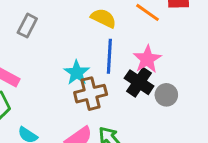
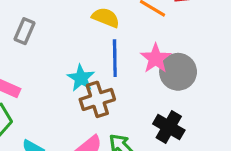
black cross: (139, 82) -> (169, 127), moved
gray circle: (166, 95) -> (178, 72), moved, size x1.5

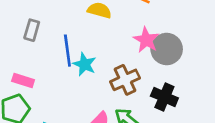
blue line: (115, 58) -> (67, 51), moved
brown cross: (97, 99) -> (125, 80), moved

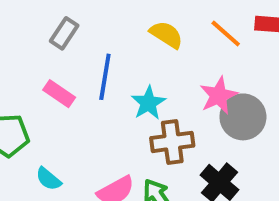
cyan star: (85, 64) -> (148, 103), moved
pink rectangle: (23, 81) -> (59, 94), moved

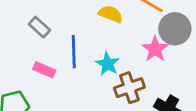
gray rectangle: (64, 33) -> (39, 27), turned -70
gray circle: (243, 117) -> (175, 29), moved

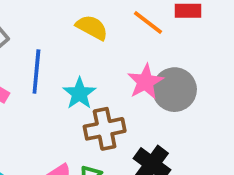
gray circle: (175, 29) -> (175, 90), moved

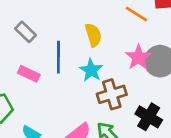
yellow semicircle: (92, 27) -> (93, 35), moved, turned 50

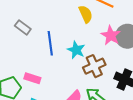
yellow semicircle: (93, 35) -> (86, 14), moved
pink rectangle: (29, 74) -> (32, 78), moved

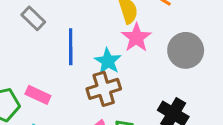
pink star: (111, 36) -> (136, 38), moved
brown cross: (94, 66) -> (104, 89), moved

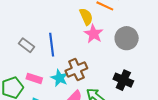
gray rectangle: (33, 18) -> (27, 45), moved
cyan star: (108, 61) -> (59, 78), moved

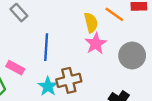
gray rectangle: (27, 45) -> (19, 13), moved
pink rectangle: (34, 78) -> (15, 68), moved

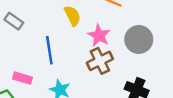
yellow semicircle: (91, 23) -> (73, 16), moved
brown cross: (69, 80) -> (100, 61), moved

